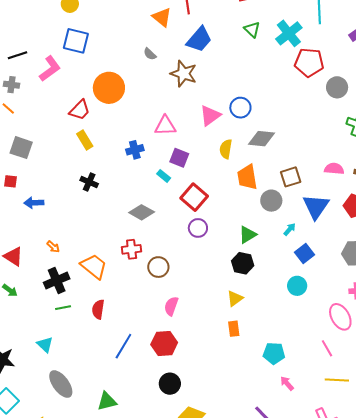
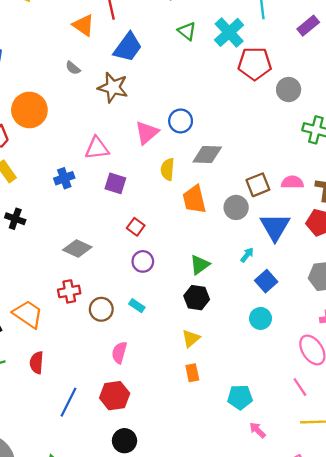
cyan rectangle: (164, 176) -> (137, 306), moved
brown square: (291, 177) -> (258, 185), moved
red square: (194, 197) -> (136, 227), size x0.6
gray circle: (271, 201) -> (236, 207), moved

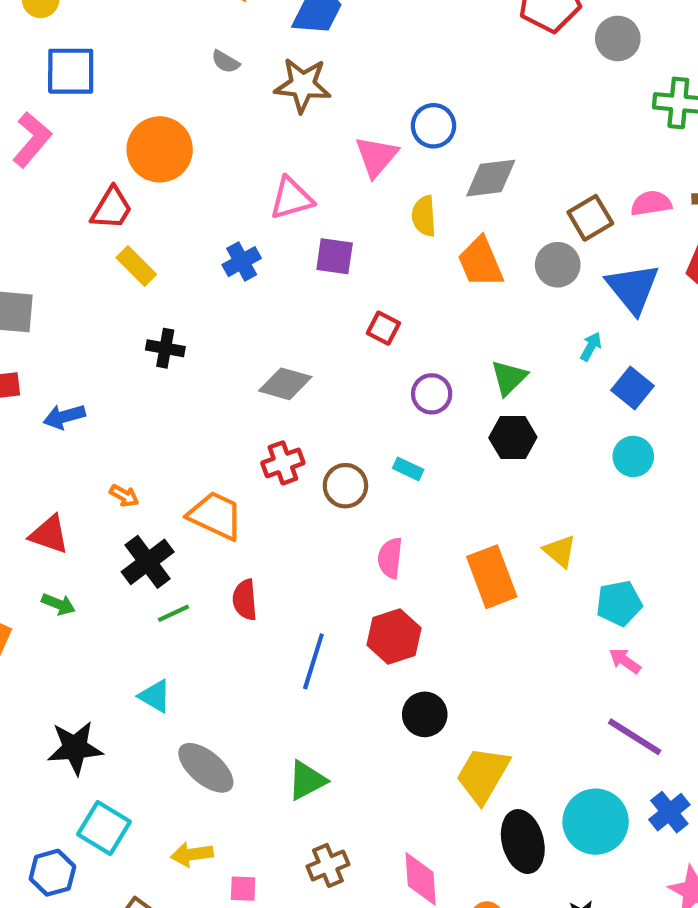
purple circle: (143, 261) -> (432, 394), moved
yellow triangle: (191, 338) -> (560, 551), moved, turned -30
orange rectangle: (192, 373) -> (492, 577), moved, size x1.8
pink arrow: (257, 430) -> (625, 661), moved

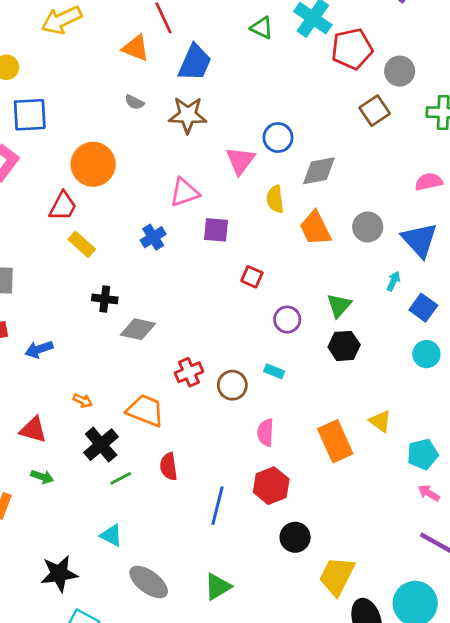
brown square: (590, 218) -> (375, 111), moved
gray diamond: (285, 384) -> (138, 329), moved

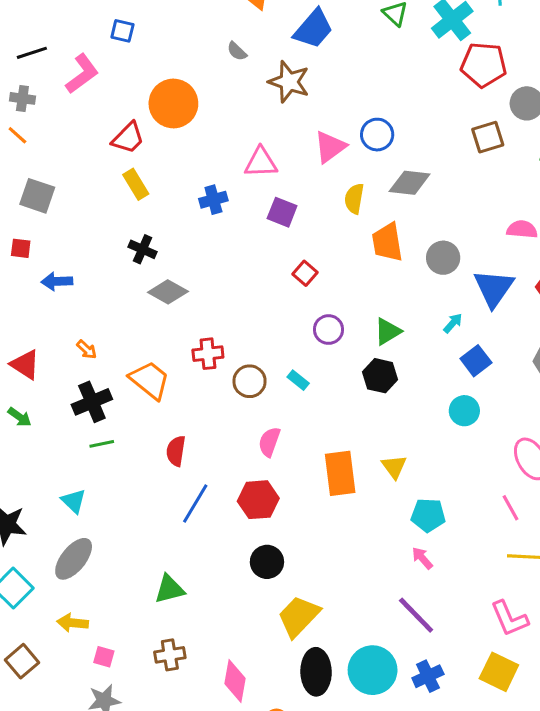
blue square: (30, 115) -> (122, 31), size x0.6
red semicircle: (169, 467) -> (176, 451), moved
gray ellipse: (149, 582) -> (74, 559), moved, turned 75

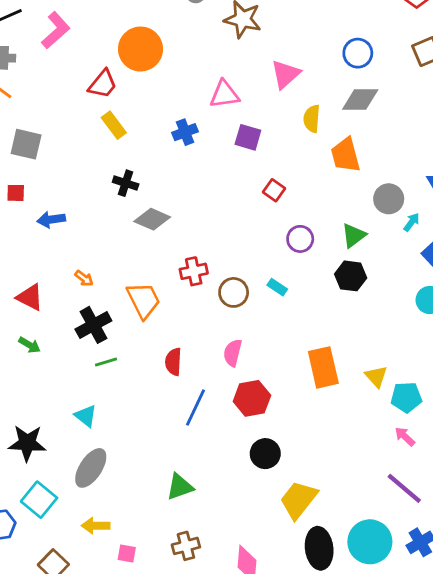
blue circle: (377, 135) -> (358, 53), moved
gray circle: (443, 258) -> (389, 199), moved
orange trapezoid: (150, 380) -> (143, 300), turned 30
pink semicircle: (269, 442) -> (233, 353), moved
yellow triangle: (394, 467) -> (376, 377), moved

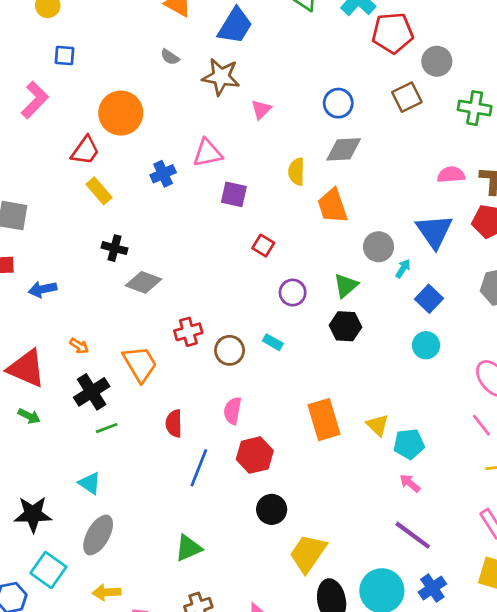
pink triangle: (285, 74) -> (261, 109), moved, size x0.7
blue cross: (185, 132) -> (163, 174), moved
red triangle: (30, 297) -> (26, 368), size x1.4

